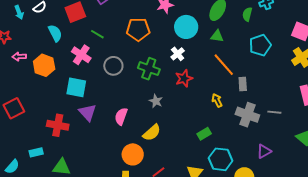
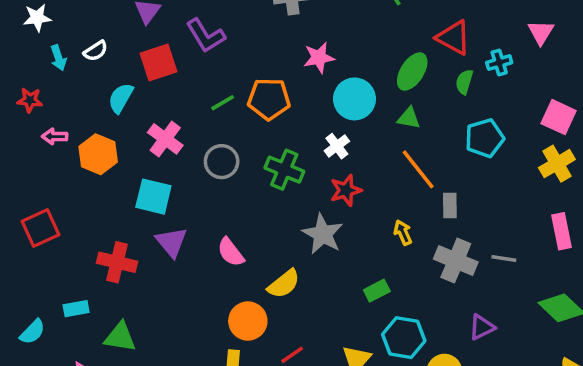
cyan semicircle: (55, 33) -> (121, 98), turned -126
green line: (97, 34) -> (223, 103), moved, turned -64
gray star: (156, 101) -> (323, 234), moved, size x1.6
pink semicircle: (121, 116) -> (231, 252), turned -60

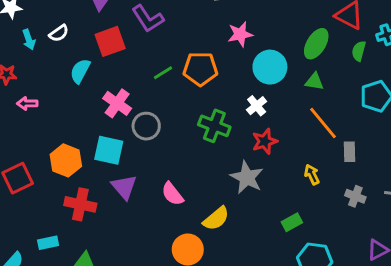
orange hexagon: (98, 154) -> (66, 160), moved
gray circle: (222, 162) -> (146, 126), moved
gray cross: (456, 261) -> (355, 196), size x0.6

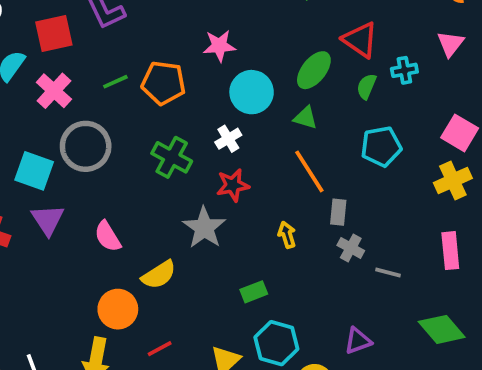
pink cross: (117, 103) -> (54, 91), moved
gray circle: (146, 126) -> (86, 146), size x1.4
gray cross: (355, 196) -> (351, 248), moved

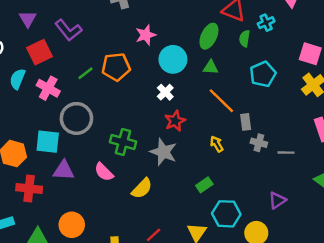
green cross: (172, 157) -> (123, 142), moved
purple triangle: (48, 220) -> (64, 170), turned -40
orange circle: (118, 309) -> (72, 225), moved

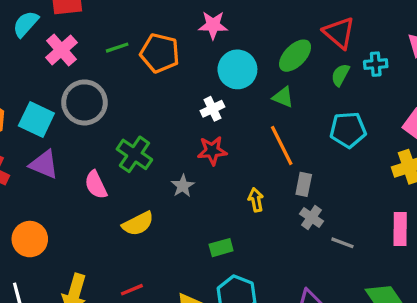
gray star: (163, 152) -> (183, 186), size x0.6

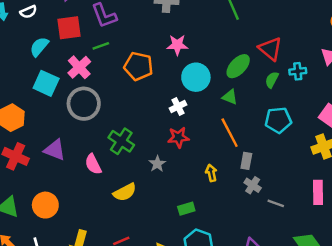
green line: (117, 48) -> (101, 46), moved
pink cross: (61, 50) -> (79, 67), moved
cyan square: (36, 120) -> (46, 83), moved

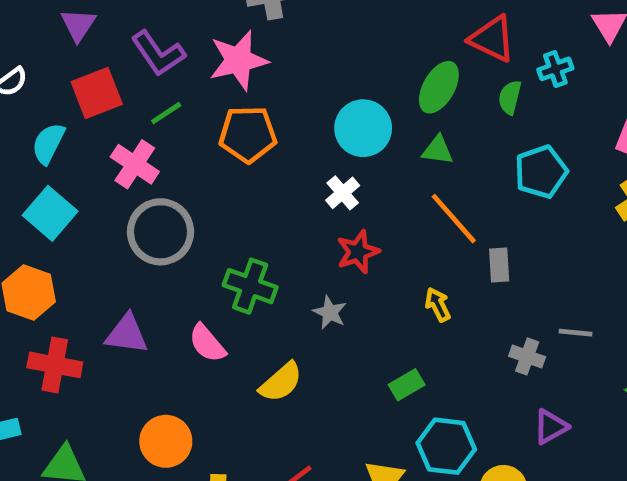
pink star: (177, 45) -> (238, 60), moved, size x1.4
cyan square: (46, 83) -> (50, 213), moved, turned 30
gray cross: (253, 185) -> (527, 356), moved
orange circle: (45, 205) -> (166, 441), moved

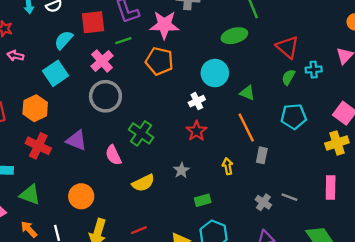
green ellipse: (439, 87) -> (234, 36), moved, turned 30
red star: (358, 252) -> (197, 131), turned -30
gray star: (330, 312) -> (181, 170), moved

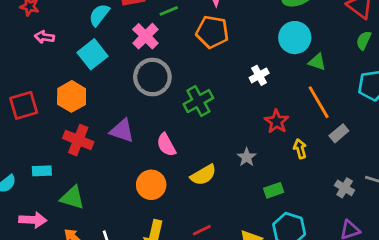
cyan circle: (215, 73) -> (295, 38), moved
red star: (197, 131) -> (277, 121), moved
green cross: (141, 133) -> (198, 101), moved, turned 30
gray rectangle: (262, 155) -> (339, 133), turned 42
orange circle: (81, 196) -> (151, 185), moved

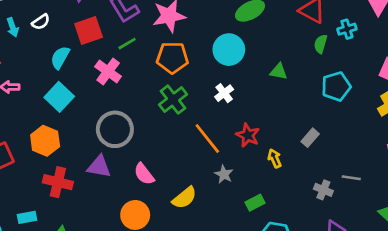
cyan circle: (295, 38) -> (229, 50), moved
gray circle: (152, 77) -> (115, 129), moved
green cross: (198, 101) -> (173, 100), moved
orange line: (319, 102) -> (207, 139), moved

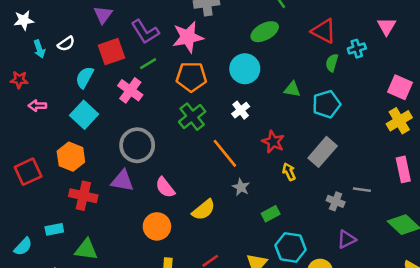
cyan pentagon: (336, 86) -> (326, 104), moved
red star: (248, 135) -> (273, 142), moved
gray rectangle: (310, 138) -> (323, 152), size x1.6

